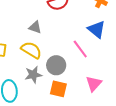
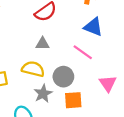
gray triangle: (35, 27) -> (43, 44), moved

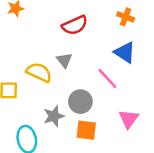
gray triangle: (43, 44) -> (64, 60), turned 40
yellow semicircle: (33, 69) -> (39, 72), moved

